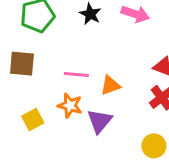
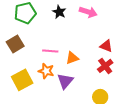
brown square: (22, 64) -> (15, 44), turned -36
yellow square: (33, 119) -> (22, 80), size x1.5

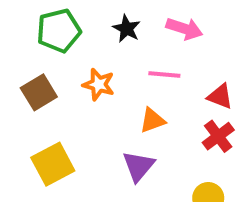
pink line: (50, 51) -> (164, 74), moved
orange star: (46, 71) -> (99, 84), moved

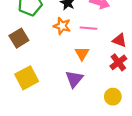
orange star: (99, 84) -> (62, 26), moved
orange triangle: (152, 120) -> (82, 54), turned -40

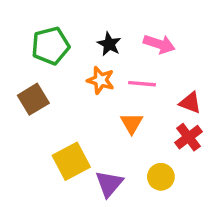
yellow square: (27, 78) -> (71, 161), moved
purple triangle: (74, 79) -> (109, 184), moved
yellow circle: (113, 97) -> (161, 177), moved

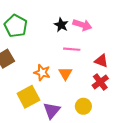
black star: (109, 44) -> (61, 25), moved
green pentagon: (51, 46) -> (16, 26), turned -30
orange star: (101, 80) -> (42, 72), moved

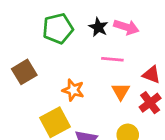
green pentagon: (16, 26) -> (58, 29), moved, turned 30
orange triangle: (65, 73) -> (121, 91), moved

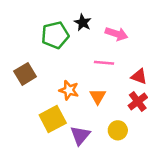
black star: (98, 27) -> (83, 23), moved
orange triangle: (121, 91) -> (98, 96), moved

